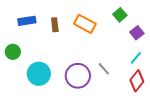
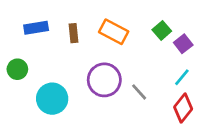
green square: (120, 15) -> (162, 30), moved
purple circle: (78, 76) -> (104, 80), moved

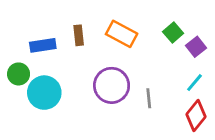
blue rectangle: (36, 28) -> (43, 45), moved
gray line: (139, 92) -> (149, 98), turned 36
cyan circle: (52, 99) -> (44, 93), moved

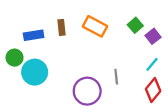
purple circle: (112, 85) -> (87, 91), moved

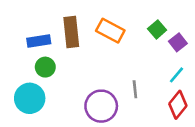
brown rectangle: (61, 27) -> (71, 32), size x1.6
green circle: (15, 58) -> (45, 67), moved
cyan circle: (35, 72) -> (30, 98), moved

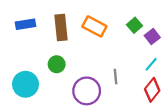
blue rectangle: (39, 41) -> (25, 24), moved
green circle: (45, 67) -> (57, 64), moved

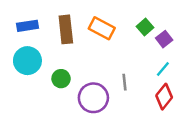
green circle: (57, 64) -> (61, 79), moved
cyan circle: (25, 84) -> (27, 61), moved

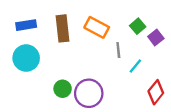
cyan line: (163, 69) -> (135, 66), moved
green circle: (61, 79) -> (63, 89), moved
gray line: (125, 82) -> (118, 50), moved

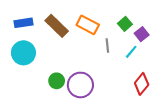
brown rectangle: (63, 28) -> (57, 26), turned -40
cyan line: (135, 66) -> (131, 52), moved

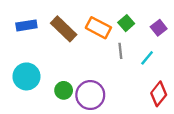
green square: (125, 24) -> (126, 23), moved
purple square: (142, 34) -> (159, 28), moved
cyan circle: (23, 53) -> (26, 76), moved

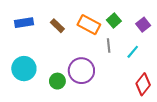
brown rectangle: (64, 29) -> (57, 26), size x0.6
purple circle: (90, 95) -> (81, 71), moved

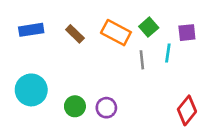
purple square: (143, 25) -> (187, 33), turned 32
cyan line: (133, 52) -> (168, 53), moved, turned -32
purple circle: (81, 71) -> (106, 108), moved, size x0.6

